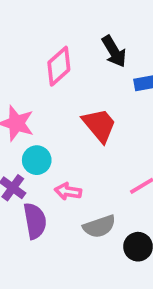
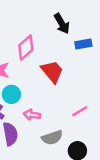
pink diamond: (59, 66) -> (26, 48), moved

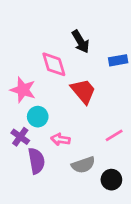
black arrow: (62, 24) -> (81, 42), moved
pink diamond: (26, 48) -> (54, 64), turned -65

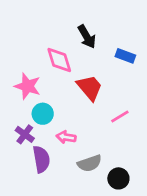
blue rectangle: (118, 60) -> (125, 56), turned 30
pink line: (114, 135) -> (120, 116), moved

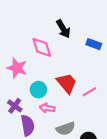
red trapezoid: (90, 88) -> (67, 83), moved
cyan circle: (43, 114) -> (38, 90), moved

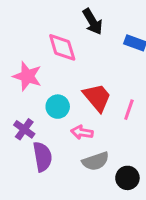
pink line: (89, 92) -> (129, 110), turned -40
pink arrow: (47, 108) -> (82, 132), moved

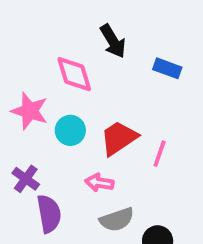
red trapezoid: (97, 97) -> (119, 138), turned -84
cyan circle: (58, 107) -> (70, 130), moved

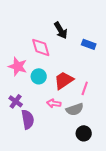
gray semicircle: (117, 220) -> (75, 109), moved

